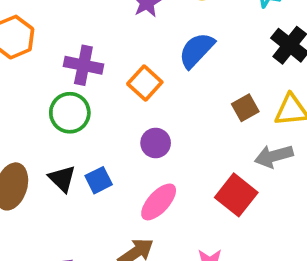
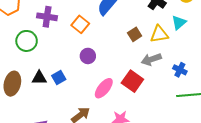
green circle: (70, 113) -> (27, 41), moved
black triangle: (62, 179) -> (39, 78), turned -42
pink ellipse: (159, 202) -> (104, 88), moved

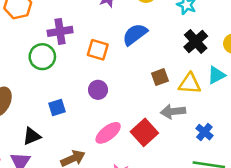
purple cross: (47, 17) -> (60, 31), turned -30
orange square: (80, 24) -> (98, 50), turned -36
green circle: (27, 41) -> (42, 57), moved
black triangle: (39, 78) -> (32, 136), moved, turned -35

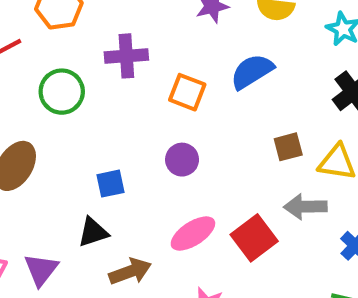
green circle: (42, 57) -> (62, 92), moved
black triangle: (32, 136) -> (93, 232), moved

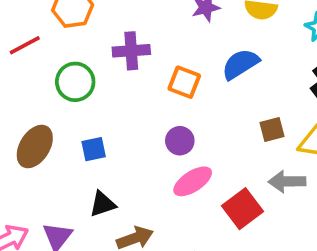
blue square: (111, 184) -> (94, 149), moved
pink ellipse: (193, 234) -> (193, 181), moved

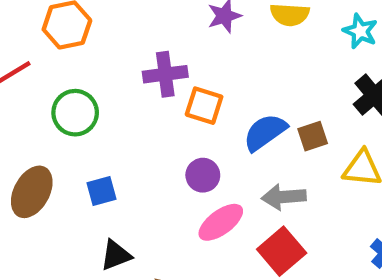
purple cross: (131, 51) -> (165, 74), moved
blue semicircle: (240, 64) -> (265, 132), moved
brown square: (272, 129) -> (313, 136), moved
gray arrow: (287, 181) -> (284, 197), moved

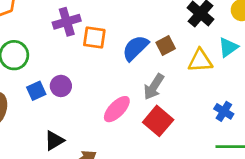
purple circle: (203, 175) -> (61, 86), moved
blue square: (101, 191) -> (36, 91), moved
gray arrow: (284, 197) -> (154, 87), turned -44

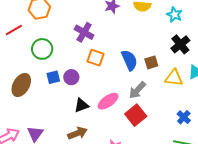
purple cross: (67, 22) -> (84, 32), turned 36
orange square: (94, 37) -> (96, 58), moved
blue semicircle: (135, 48) -> (129, 60), turned 100
black triangle: (54, 141) -> (81, 105), moved

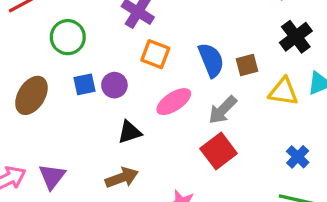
pink ellipse: (108, 101) -> (174, 102), moved

